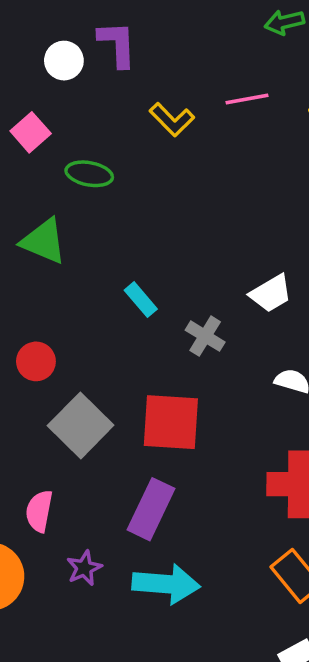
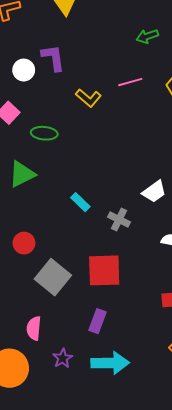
green triangle: (44, 241) -> (22, 174), turned -44
purple rectangle: (151, 509) -> (98, 321), size x0.7

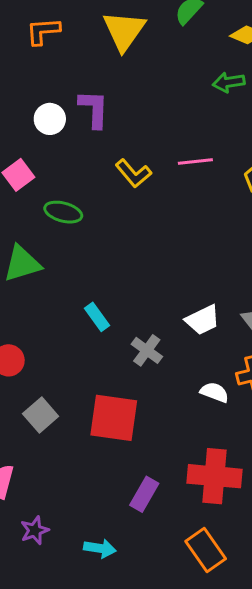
green arrow: (147, 36) -> (229, 82), moved
gray square: (53, 277) -> (41, 415), size x0.7
purple rectangle: (98, 321) -> (144, 494), moved
cyan arrow: (110, 363) -> (100, 548), size x0.6

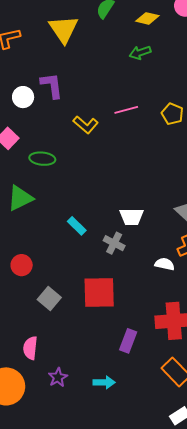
white trapezoid: (203, 320) -> (132, 217), moved, turned 35

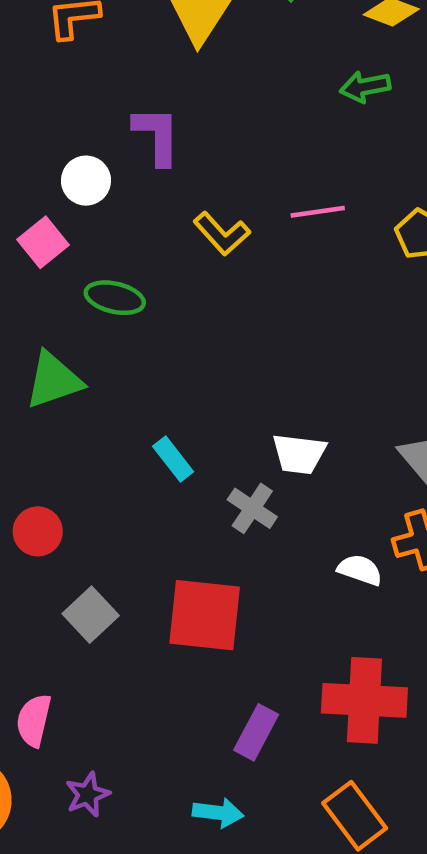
white circle: (23, 97) -> (86, 181), moved
cyan arrow: (104, 382) -> (218, 813), moved

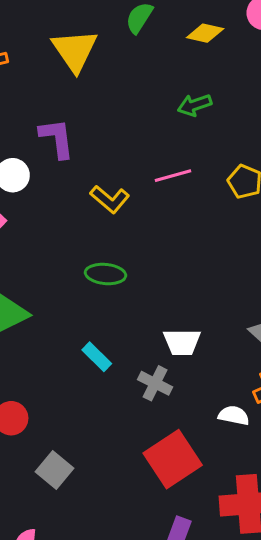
green arrow: (365, 87) -> (195, 105), moved
green ellipse: (115, 298) -> (105, 274), moved
red square: (205, 615) -> (173, 459), moved, turned -32

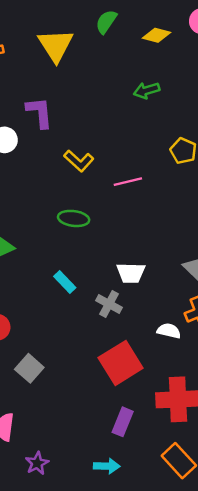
pink line: (173, 176) -> (128, 182), moved

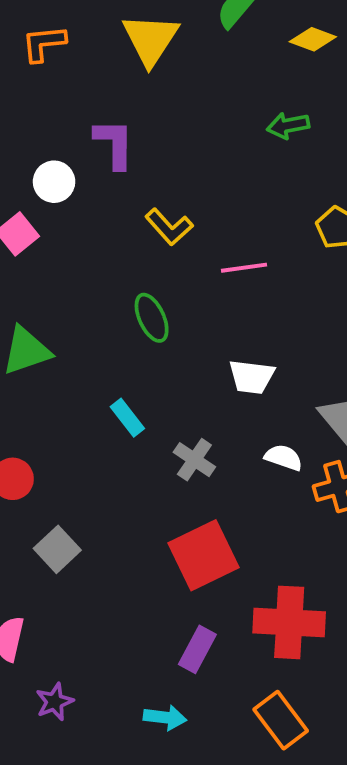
green ellipse: (74, 218) -> (152, 318), turned 52
white trapezoid: (131, 273) -> (252, 377), moved
white semicircle: (169, 331) -> (284, 458), moved

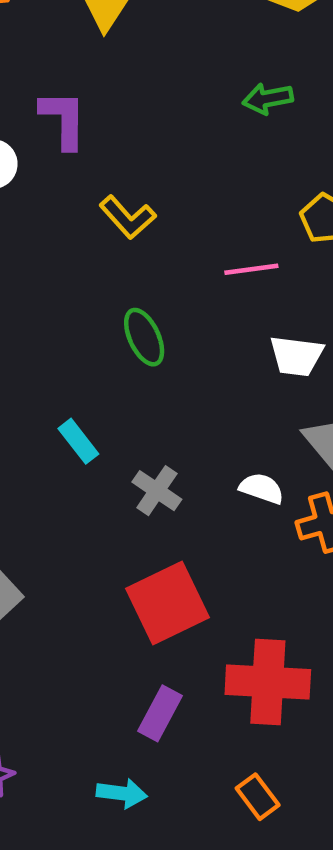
pink line: (244, 268) -> (251, 269), moved
green ellipse: (152, 318) -> (144, 337), moved
white trapezoid: (252, 377) -> (296, 356), moved
orange rectangle: (281, 720) -> (258, 797), size x0.7

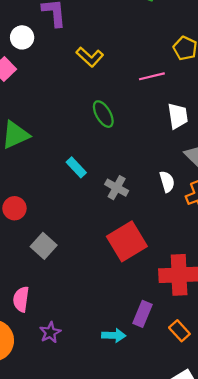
white trapezoid: (296, 356) -> (178, 116), turned -100
white semicircle: (262, 488) -> (167, 182), turned 60
purple rectangle: (160, 713) -> (142, 314), moved

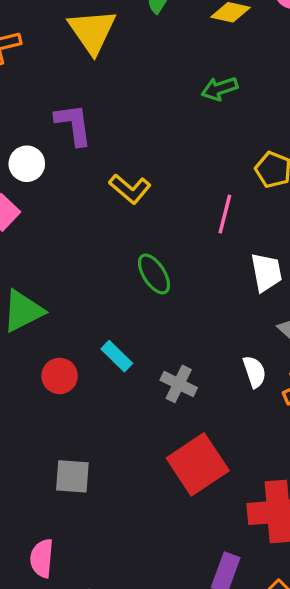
pink line: (152, 76) -> (225, 214), turned -60
red circle: (14, 208) -> (60, 376), moved
gray square: (44, 246) -> (72, 476), turned -35

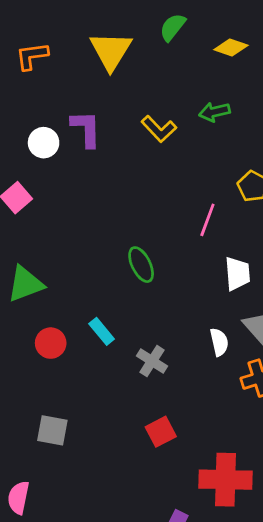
white circle: (27, 164) -> (44, 143), moved
yellow L-shape: (130, 189) -> (159, 129), moved
white semicircle: (254, 372) -> (219, 342), moved
red square: (198, 464) -> (161, 432), size x0.6

